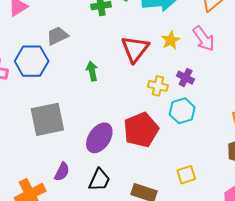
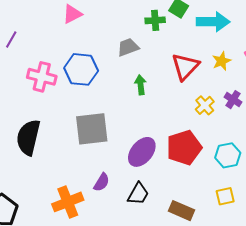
gray trapezoid: (57, 36) -> (128, 47), moved
yellow cross: (158, 86) -> (205, 105), turned 30
cyan hexagon: (182, 111) -> (228, 155), moved

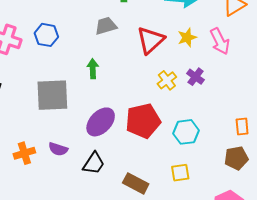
gray trapezoid: (128, 47) -> (106, 26), moved
blue hexagon: (81, 69) -> (46, 35), size x0.7
green arrow: (141, 85) -> (93, 69), moved
purple semicircle: (102, 182) -> (58, 149), turned 72
orange cross: (68, 202) -> (24, 153), moved, size x0.7

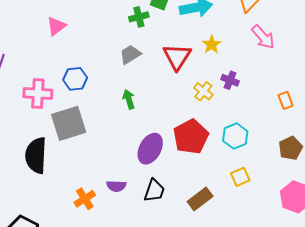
pink arrow: (220, 41) -> (263, 37), moved
gray square: (52, 95) -> (69, 123), moved
orange rectangle: (242, 126) -> (286, 100), moved
brown rectangle: (136, 183) -> (200, 199), turned -50

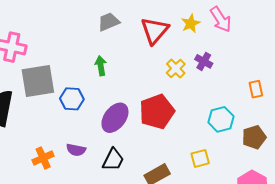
pink arrow: (263, 37) -> (221, 19), moved
blue hexagon: (75, 79) -> (72, 99), moved
cyan hexagon: (235, 136) -> (221, 119), moved

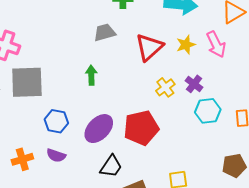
blue hexagon: (72, 99) -> (56, 121), moved
cyan hexagon: (221, 119) -> (208, 111), moved
black trapezoid: (113, 160) -> (111, 166), moved

